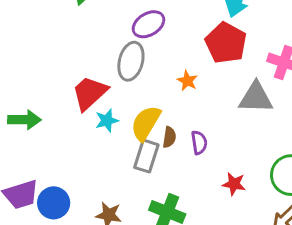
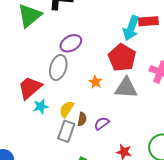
gray triangle: (256, 98) -> (126, 88), moved
yellow semicircle: (146, 123) -> (67, 109), size x0.7
purple semicircle: (199, 143) -> (102, 123), turned -119

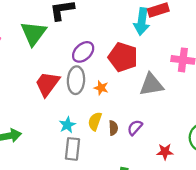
red pentagon: (122, 58) -> (123, 57), moved
orange star: (95, 82) -> (101, 88), moved
red trapezoid: (30, 88) -> (47, 84), moved
gray rectangle: (66, 131) -> (72, 149), moved

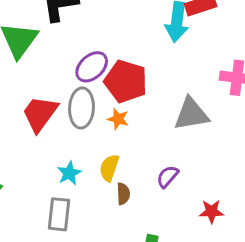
red pentagon: (123, 57) -> (126, 81), moved
brown semicircle: (113, 128) -> (123, 194), moved
gray rectangle: (72, 149) -> (59, 214), moved

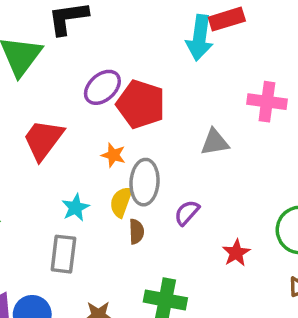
gray ellipse: (81, 108) -> (145, 182), moved
gray triangle: (191, 114) -> (215, 142), size x0.7
orange star: (118, 119) -> (113, 155), moved
red star: (211, 211) -> (236, 253), turned -30

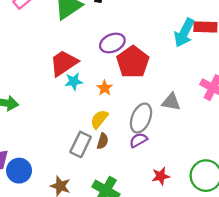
gray ellipse: (145, 182) -> (141, 118), moved
cyan star: (76, 208) -> (74, 81), moved
gray rectangle: (63, 254) -> (81, 144), moved

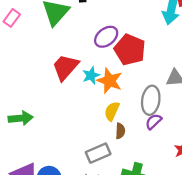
cyan star: (74, 81) -> (91, 75), moved
orange star: (105, 88) -> (110, 81), size x1.6
gray rectangle: (81, 144) -> (98, 153), moved, turned 55

